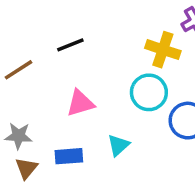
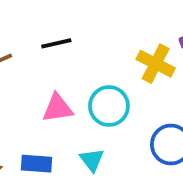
cyan circle: (149, 92) -> (109, 106), moved
cyan triangle: (118, 145) -> (92, 160), turned -35

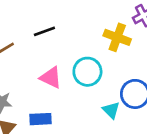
pink triangle: (57, 108) -> (51, 78), turned 40
cyan triangle: (92, 160) -> (111, 110), moved

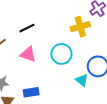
yellow cross: (117, 37) -> (80, 27), turned -30
pink triangle: (51, 78) -> (28, 54), moved

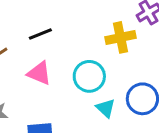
cyan triangle: (82, 80) -> (106, 108), moved

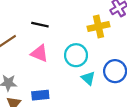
black line: (40, 34) -> (40, 25), turned 35

